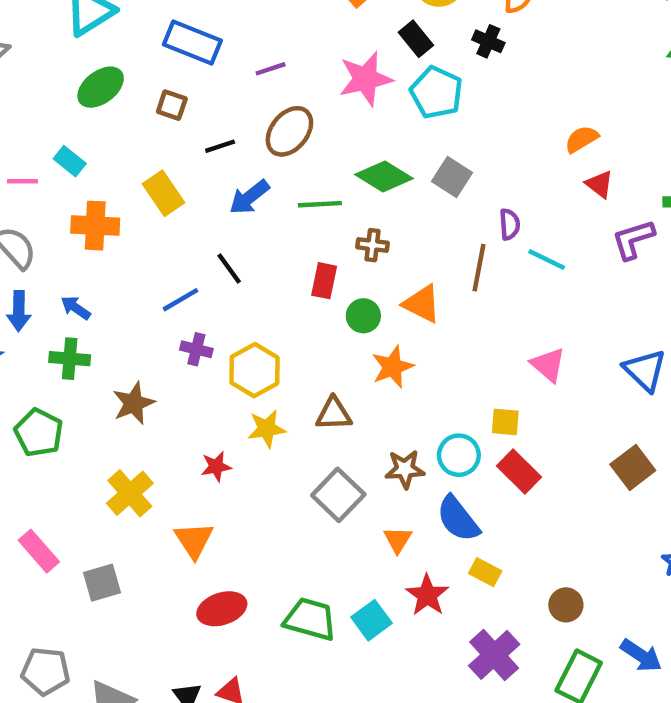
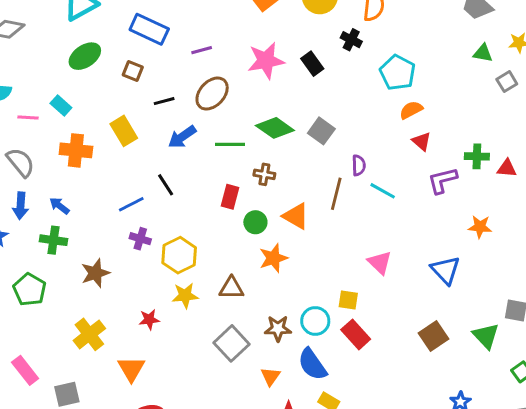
black rectangle: (416, 39) -> (312, 64), moved
cyan pentagon: (436, 92) -> (398, 73), moved

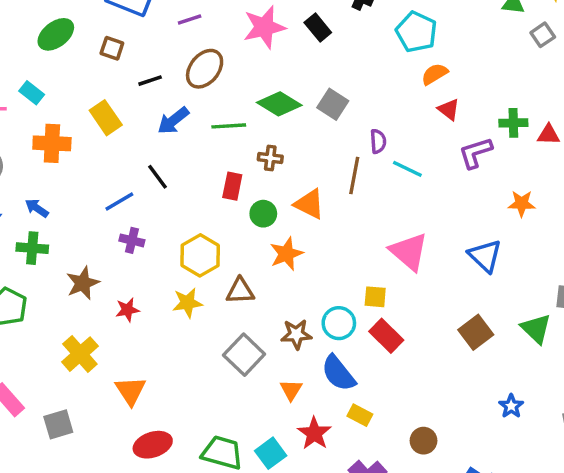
yellow hexagon: (179, 255) -> (200, 255), moved
pink triangle: (380, 263) -> (409, 252), size x1.4
red star: (149, 319) -> (127, 310), moved

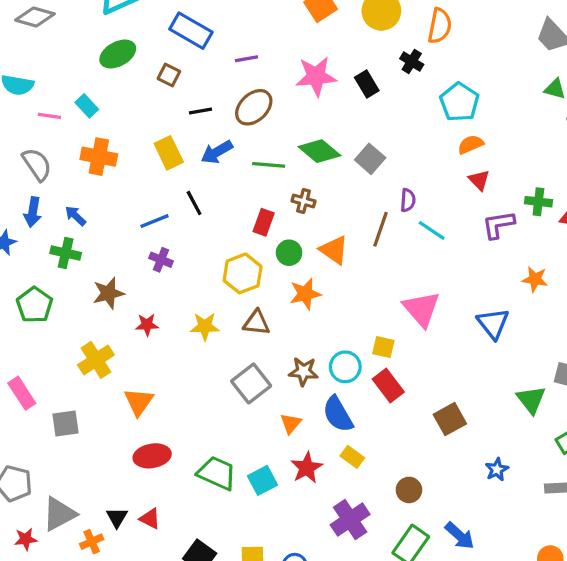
yellow rectangle: (106, 118) -> (169, 153), moved
yellow hexagon: (200, 255) -> (243, 273), moved
brown square: (476, 332) -> (450, 419), moved

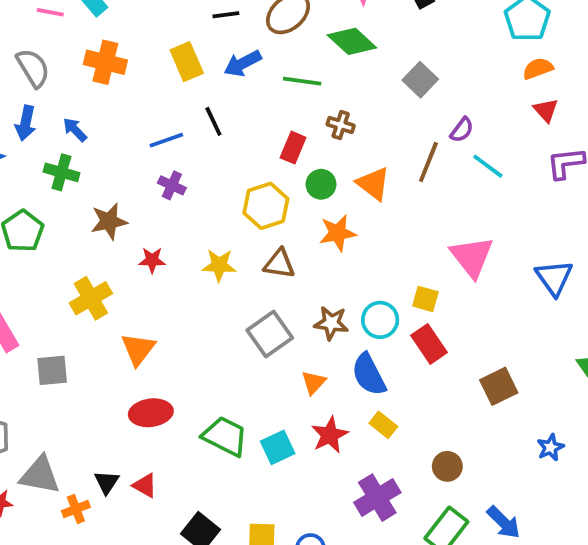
green diamond: (319, 151) -> (352, 41), moved
purple semicircle: (408, 200) -> (462, 130), turned 30
gray triangle: (59, 514) -> (40, 475), turned 36

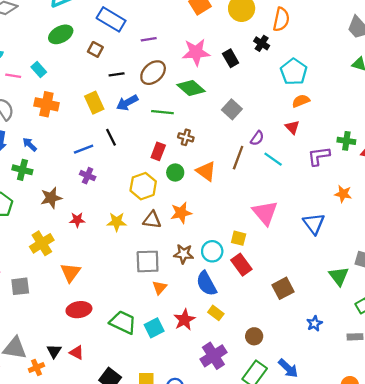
red triangle: (546, 110) -> (292, 127), moved
orange star: (338, 233) -> (181, 213), moved
gray square: (270, 334) -> (148, 261), turned 35
orange triangle: (314, 383) -> (160, 288), moved

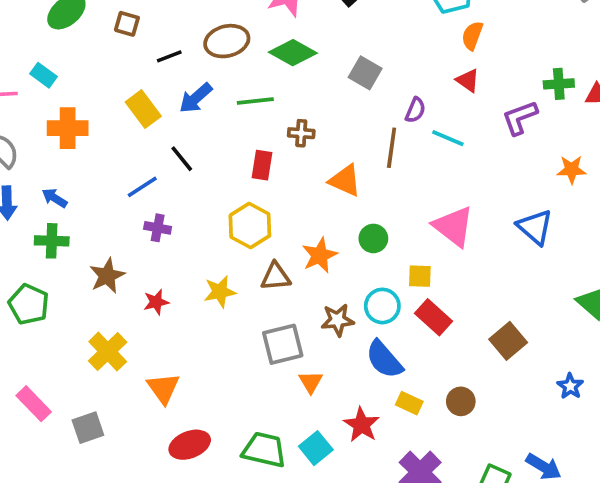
brown ellipse: (153, 73) -> (227, 41), turned 40
orange semicircle: (301, 101) -> (472, 36), turned -36
green circle: (175, 173) -> (373, 238), moved
brown circle: (254, 336) -> (461, 401), moved

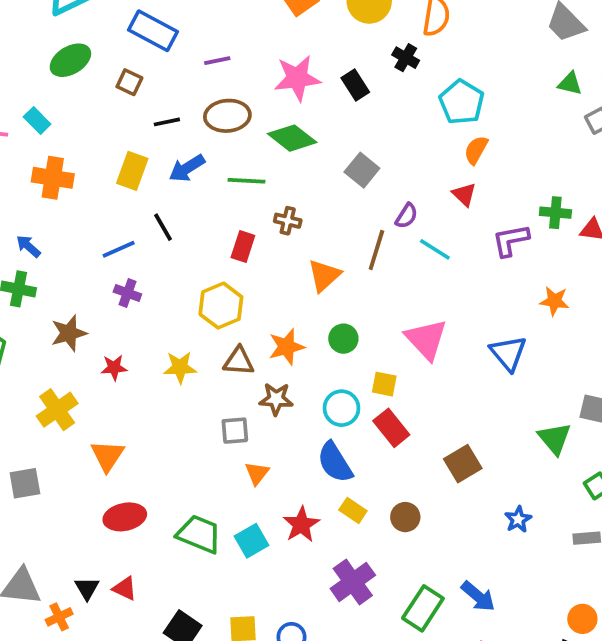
yellow rectangle: (143, 109) -> (132, 171), turned 48
orange triangle: (345, 180) -> (324, 275), turned 45
brown star: (338, 320) -> (276, 399), moved
gray square: (283, 344) -> (235, 431), size x0.7

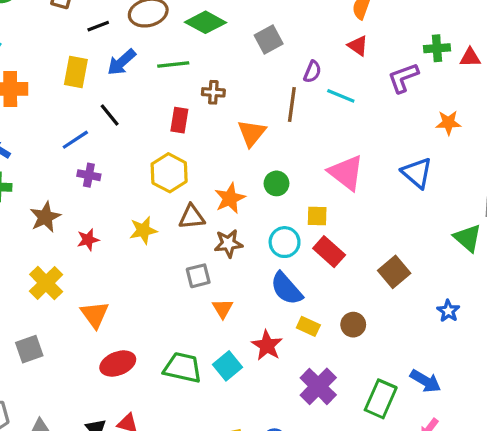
gray square: (362, 170) -> (269, 40), turned 32

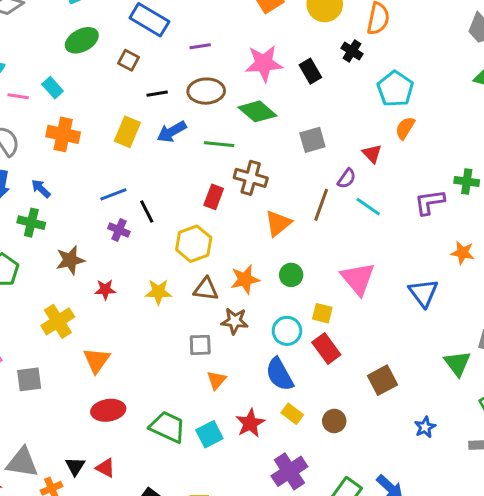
red triangle: (358, 46) -> (372, 154), moved
brown cross: (213, 92) -> (251, 178), size x1.5
black line: (110, 115) -> (147, 211), moved

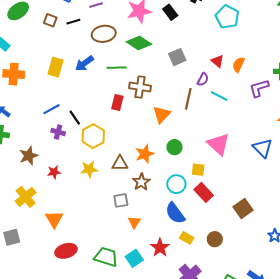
black line: (157, 94) -> (73, 22), moved
orange semicircle: (405, 128) -> (238, 65), moved
yellow hexagon: (194, 244) -> (93, 136), moved
brown star: (235, 321) -> (141, 182), turned -30

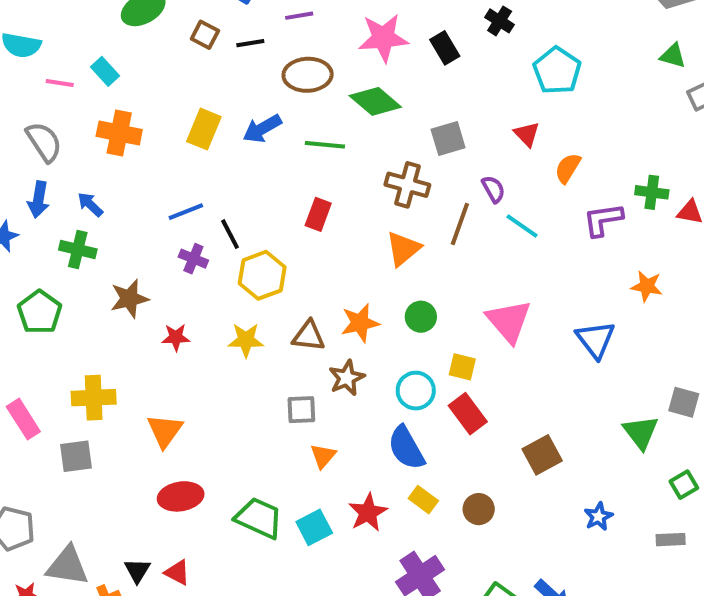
red triangle: (217, 61) -> (527, 134), moved
purple semicircle: (203, 79) -> (493, 189), turned -64
brown cross: (140, 87) -> (407, 185), moved
yellow cross: (26, 197) -> (94, 398), moved, turned 30

